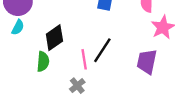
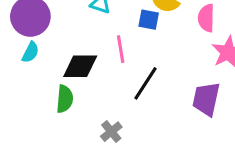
black diamond: (54, 38) -> (80, 66), turned 35
pink line: (84, 59) -> (121, 49), moved

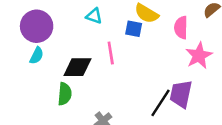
black line: (146, 83) -> (161, 103), moved

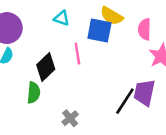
blue square: (134, 29) -> (99, 30), size x1.5
black diamond: (77, 67) -> (46, 67), turned -44

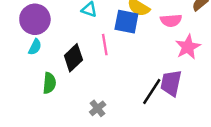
pink semicircle: (144, 29) -> (171, 20), turned -95
green semicircle: (34, 93) -> (49, 83), moved

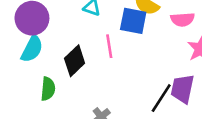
cyan semicircle: (35, 47) -> (32, 49), size x1.5

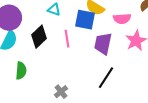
black diamond: (75, 61) -> (39, 37), moved
purple trapezoid: (182, 89) -> (103, 44), moved

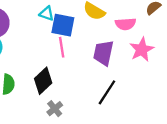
blue square: (85, 20) -> (63, 25), moved
black diamond: (39, 37) -> (43, 81), moved

